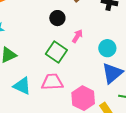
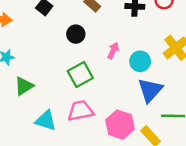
pink arrow: (77, 36) -> (113, 51), moved
green square: (56, 52) -> (80, 75), turned 35

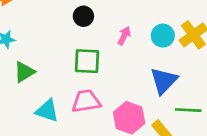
cyan circle: (140, 61) -> (163, 36), moved
green square: (80, 75) -> (87, 61), turned 30

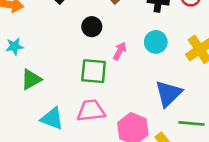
pink arrow: (124, 36) -> (120, 51), moved
cyan circle: (163, 36) -> (156, 42), moved

